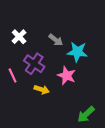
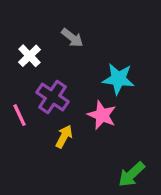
gray arrow: (56, 40) -> (72, 38), moved
yellow arrow: (42, 90) -> (64, 137), turned -80

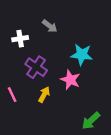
white cross: (29, 56) -> (20, 39), turned 35
pink line: (20, 115) -> (12, 95), moved

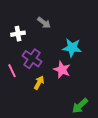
pink line: (12, 95) -> (12, 71), moved

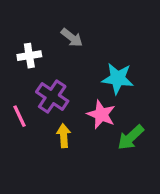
yellow arrow: (39, 83) -> (64, 136), turned -32
green arrow: (80, 106) -> (131, 137), moved

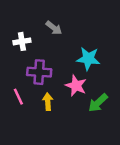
purple cross: (52, 96) -> (39, 72), turned -30
pink line: (19, 116) -> (18, 97), moved

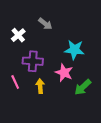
white cross: (22, 41) -> (18, 35), turned -32

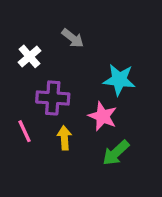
green arrow: (83, 87) -> (116, 153), moved

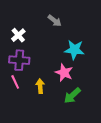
gray arrow: (73, 38) -> (55, 21), moved
purple cross: (53, 98) -> (19, 60), moved

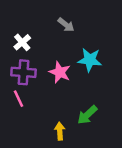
pink star: (64, 73) -> (60, 72), moved
yellow arrow: (40, 86) -> (60, 131), moved

